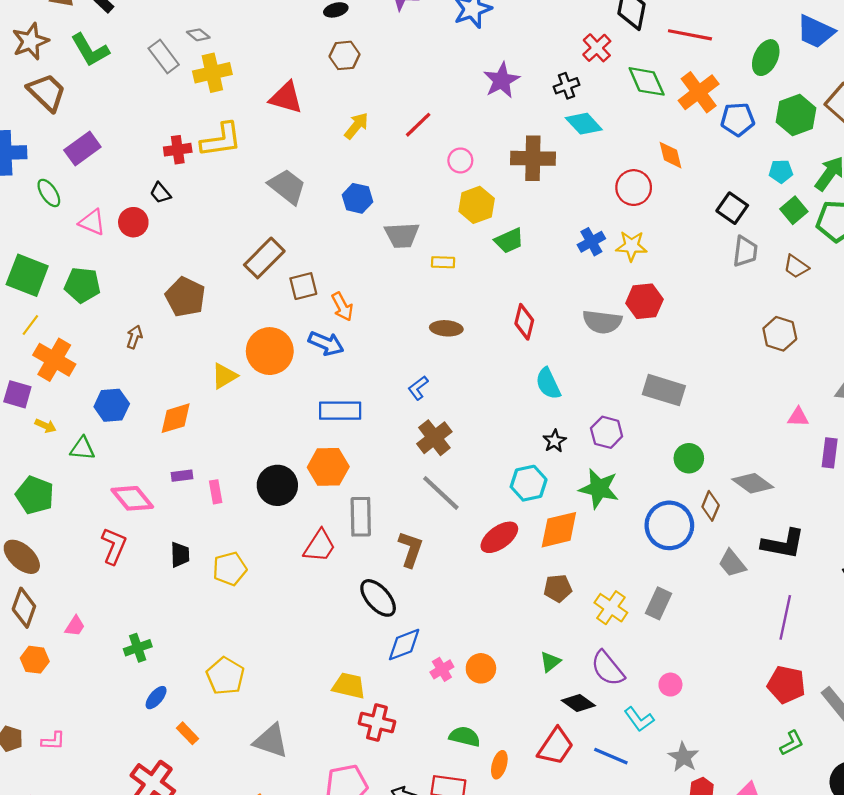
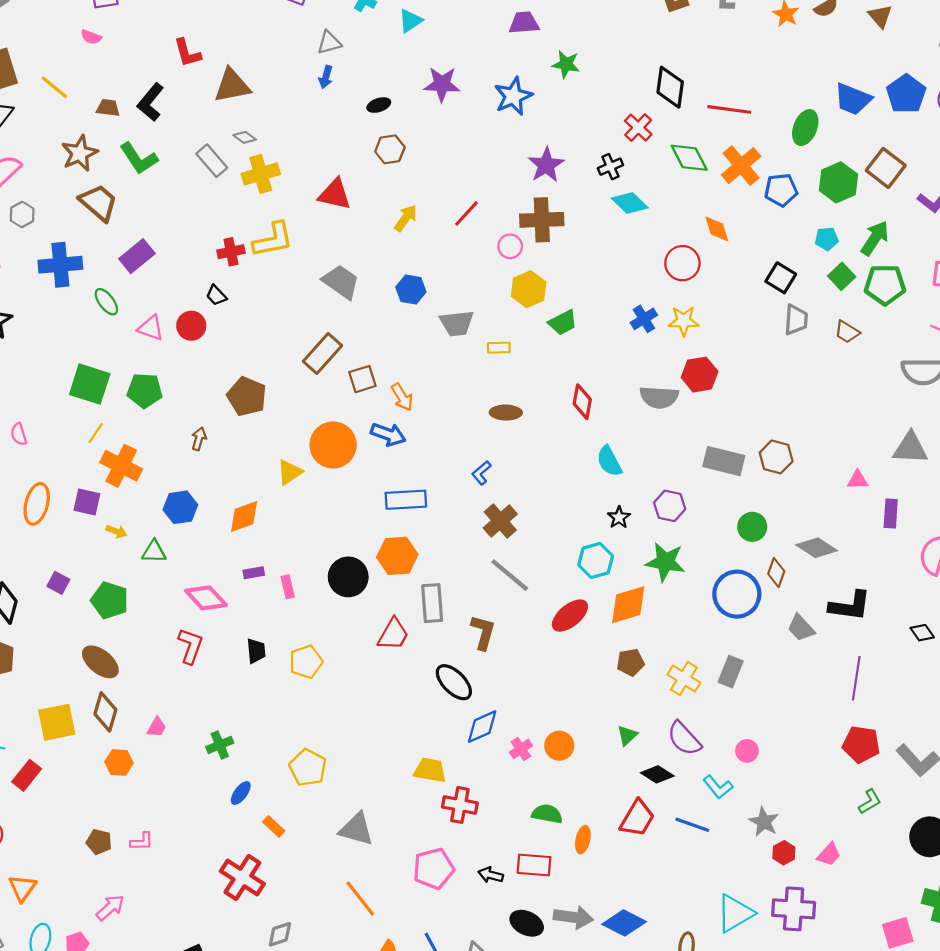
brown cross: (533, 158) -> (542, 220), moved
brown hexagon: (780, 334) -> (776, 457), moved

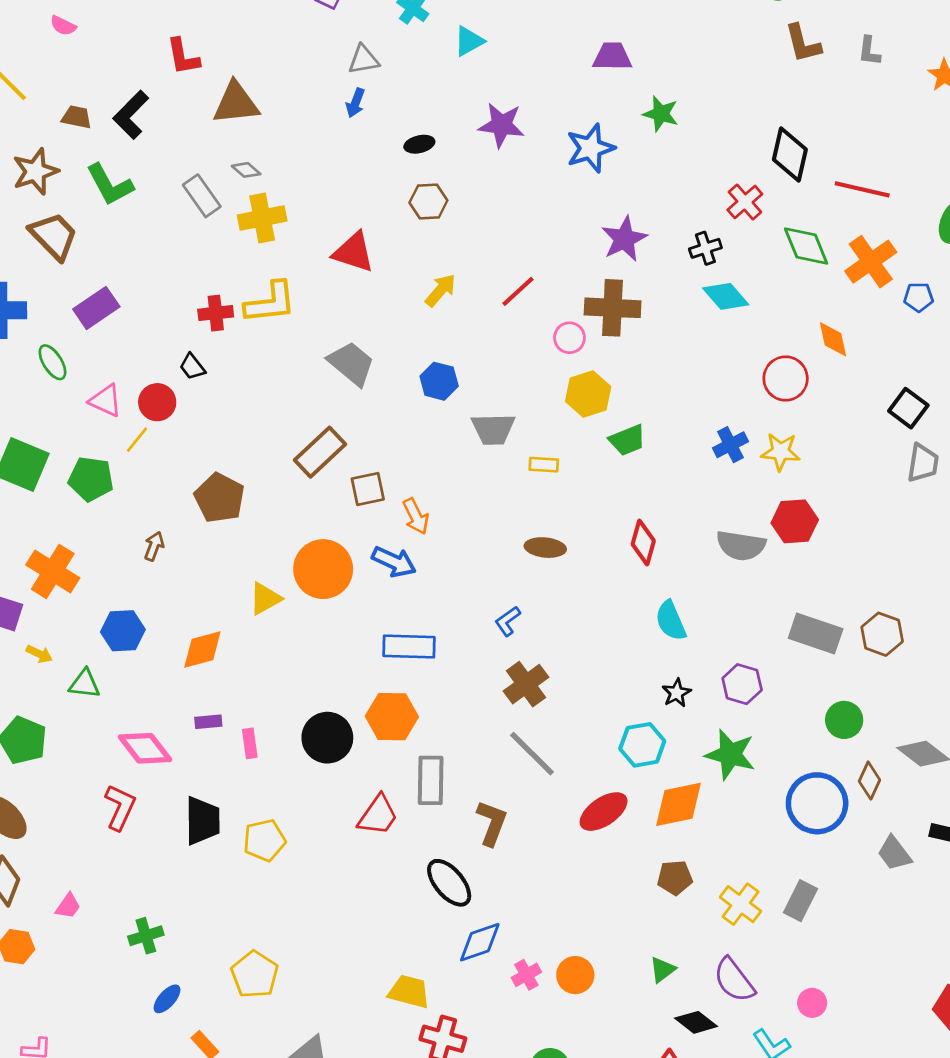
blue pentagon: (781, 190) -> (919, 297), size x0.7
yellow line: (96, 433) -> (137, 440), moved
black trapezoid: (256, 651) -> (202, 821), size x1.5

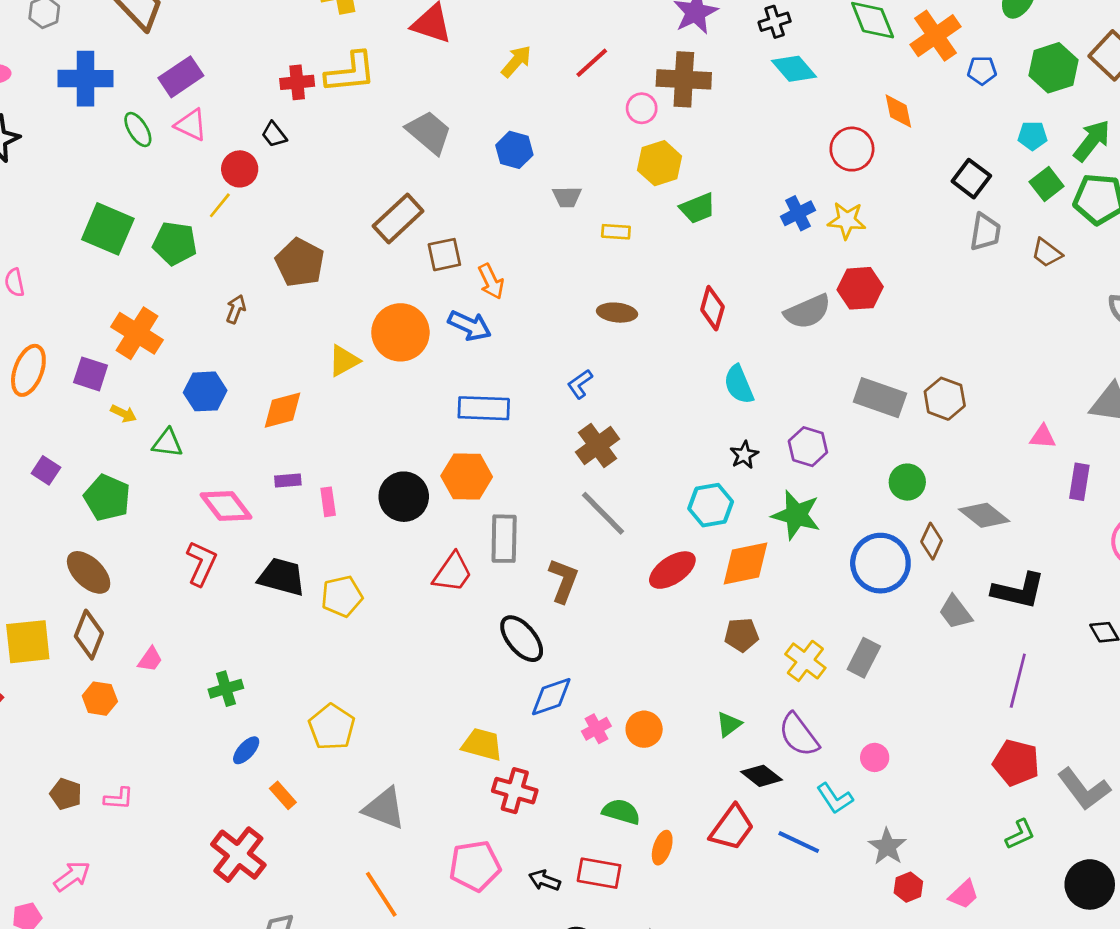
pink triangle: (106, 401) -> (191, 125), moved
gray trapezoid: (493, 429) -> (567, 197), size x0.7
gray semicircle: (741, 546) -> (808, 312), turned -33
black trapezoid: (202, 821) -> (282, 577), turned -75

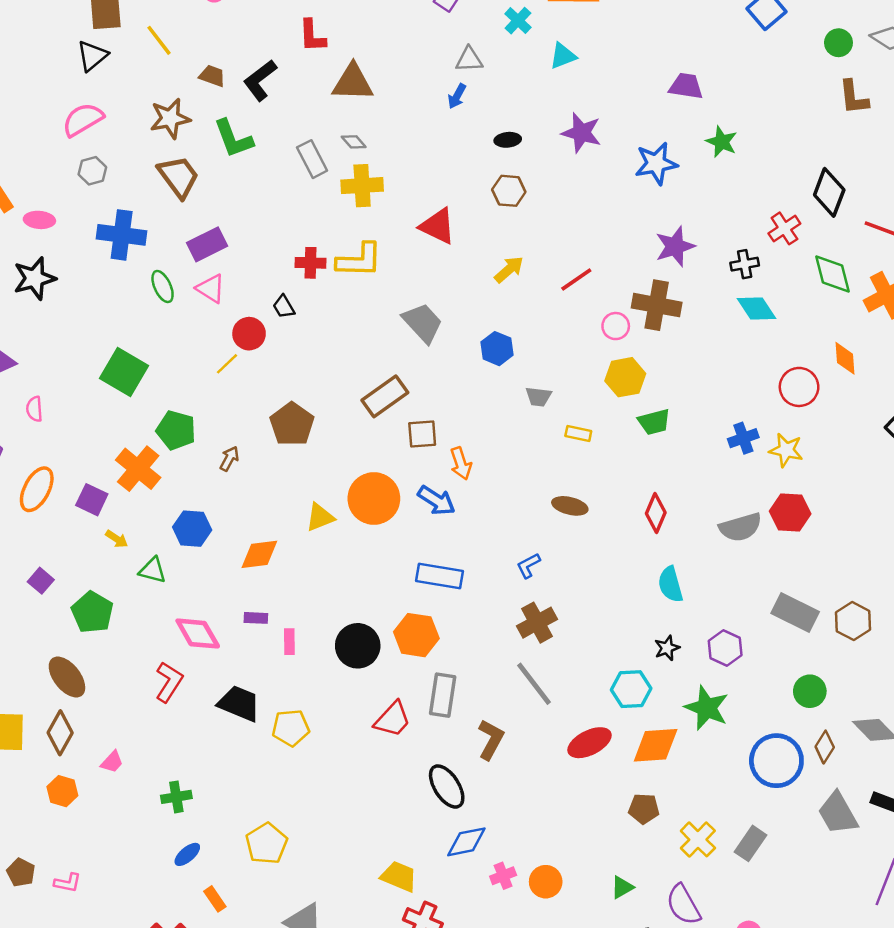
green pentagon: (175, 243) -> (176, 430), moved
gray trapezoid: (955, 612) -> (838, 813), size x1.4

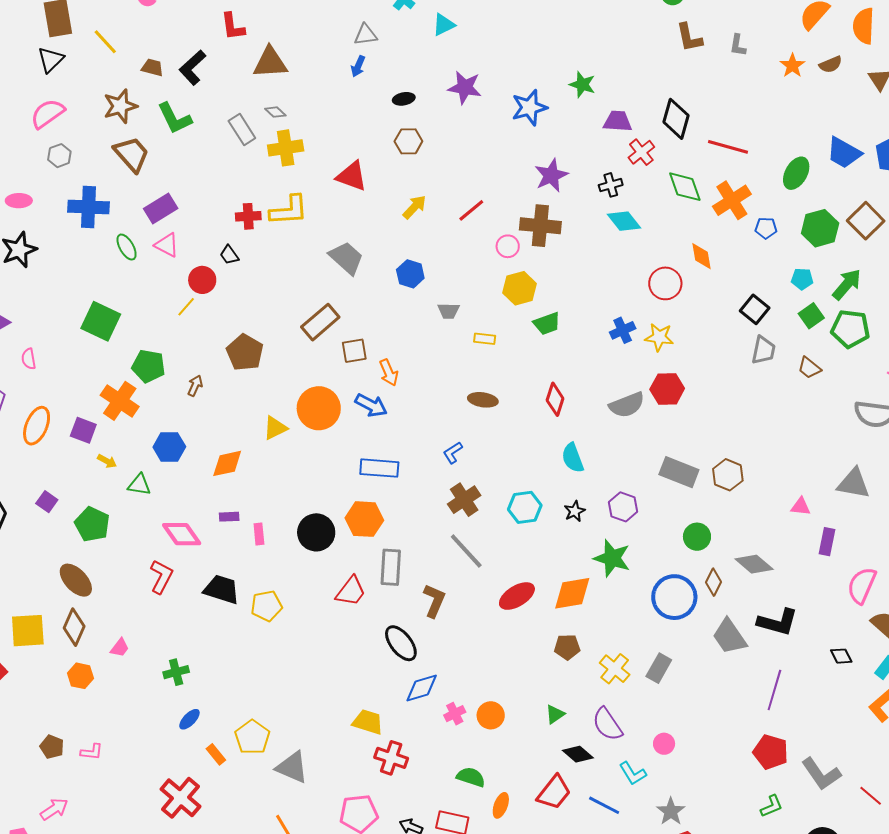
purple trapezoid: (686, 86) -> (618, 121), moved
cyan hexagon: (631, 689) -> (525, 507), moved
yellow pentagon: (267, 843) -> (252, 737), moved

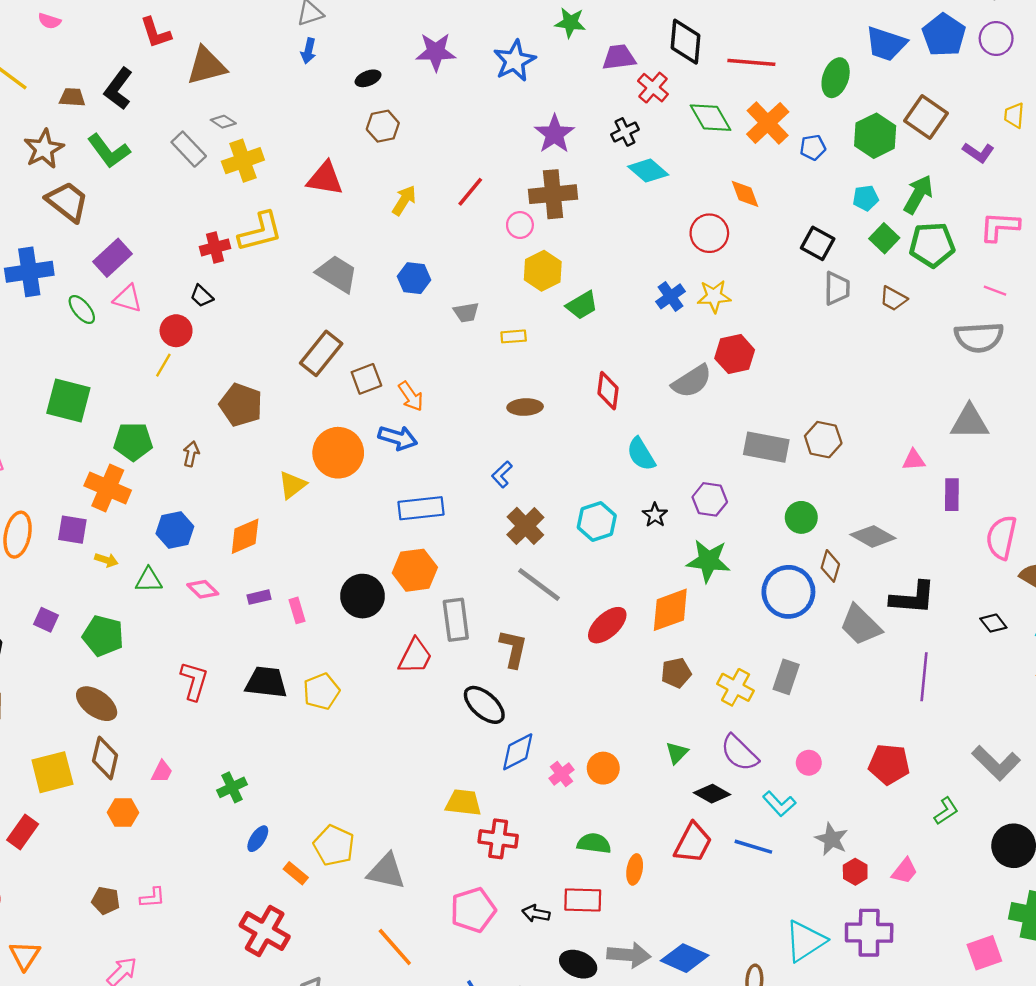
pink diamond: (182, 534) -> (203, 589), moved, size x0.7
red pentagon: (771, 752) -> (889, 764), moved

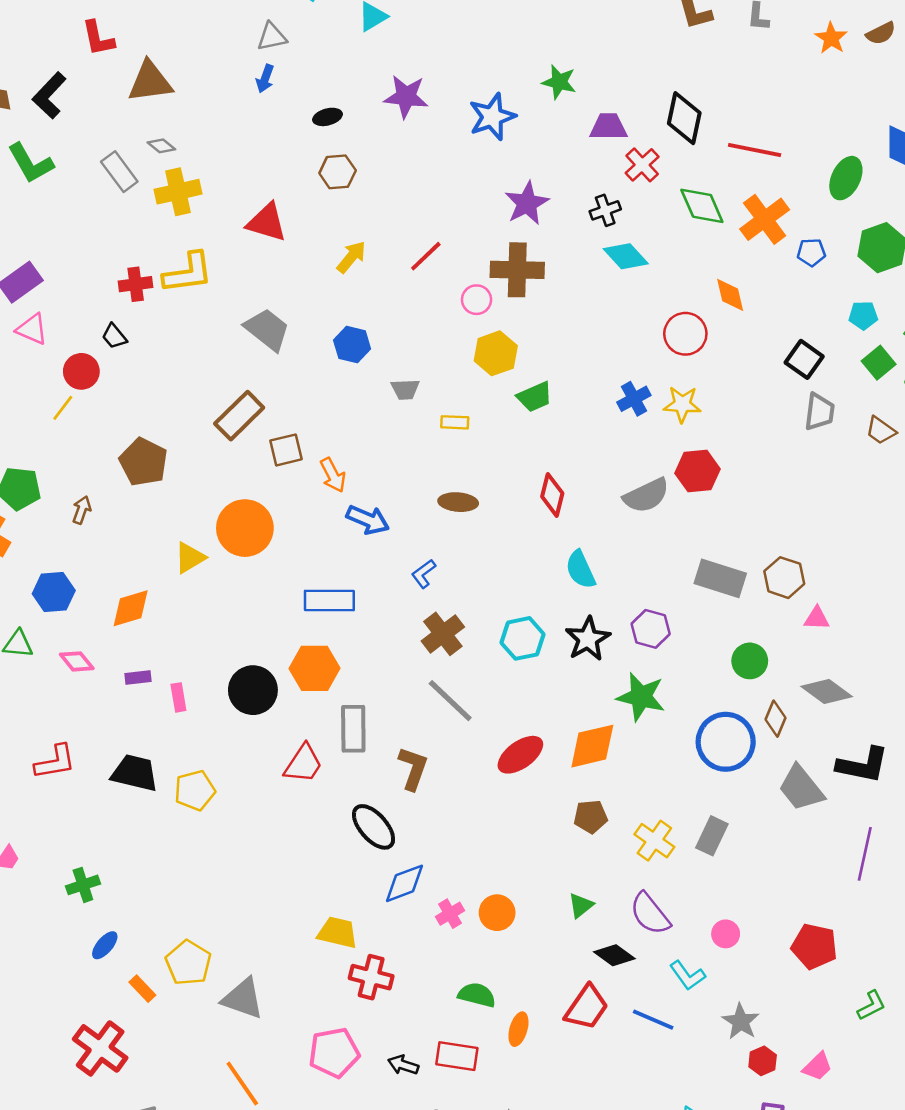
blue arrow: (398, 438) -> (368, 520), moved
pink triangle: (914, 460) -> (817, 618), moved
black star: (655, 515) -> (588, 639), size x1.6
red L-shape: (194, 681) -> (55, 762), turned 57

